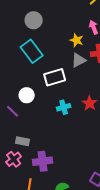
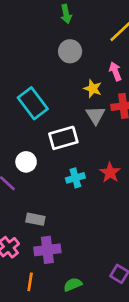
gray circle: (34, 20) -> (70, 51), moved
gray triangle: (79, 60) -> (95, 115), turned -35
gray rectangle: (23, 141) -> (35, 219), moved

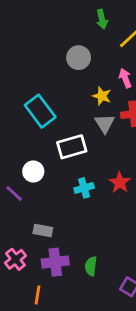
green arrow: (66, 14) -> (102, 19), moved
green semicircle: (73, 285) -> (91, 266), moved, turned -60

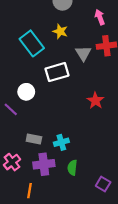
yellow star: (102, 96) -> (60, 31), moved
cyan cross: (84, 188) -> (61, 142), moved

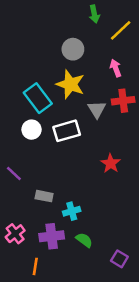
yellow star: (60, 31) -> (70, 84), size x1.6
white circle: (26, 92) -> (31, 130), moved
gray rectangle: (34, 139) -> (44, 196), moved
green semicircle: (72, 168) -> (84, 240), turned 120

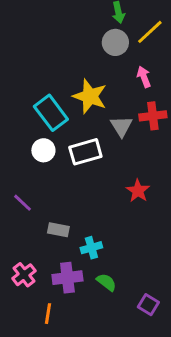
gray circle: (73, 49) -> (115, 42), moved

